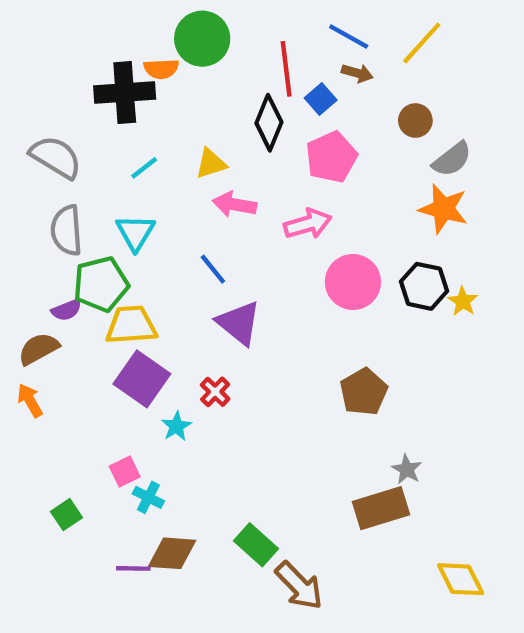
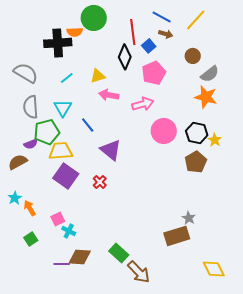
blue line: (213, 269) -> (88, 125), moved
brown pentagon: (364, 392) -> (196, 162), moved
orange arrow: (30, 400) -> (30, 208), moved
cyan star: (176, 426) -> (15, 198), moved

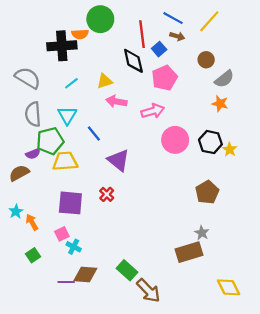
black diamond: (125, 57) -> (133, 61), turned -35
orange star: (206, 97) -> (220, 104), size x0.7
brown pentagon: (196, 162) -> (207, 192), moved
purple square: (66, 176) -> (70, 203), moved, turned -30

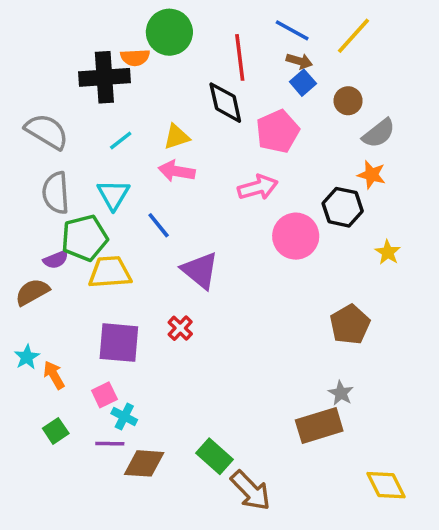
blue square: (159, 49) -> (303, 83), moved
pink arrow: (116, 101) -> (177, 171), moved
black hexagon: (210, 142) -> (343, 207), moved
purple line: (66, 282) -> (110, 444), moved

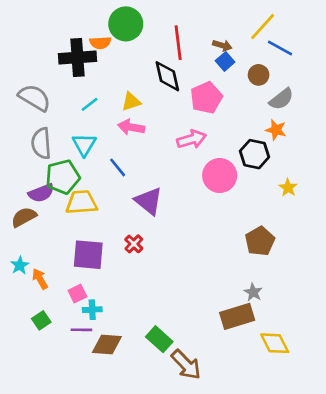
blue line: (292, 30) -> (280, 48), moved
purple semicircle: (56, 260) -> (41, 193), size x1.4
cyan cross: (124, 417) -> (92, 310), turned -30
yellow diamond: (386, 485) -> (275, 343), moved

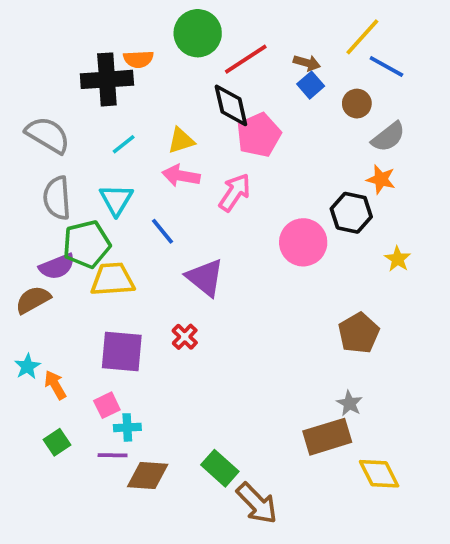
green circle: (126, 24) -> (198, 33), moved
red line: (178, 43) -> (246, 59), turned 64
pink pentagon: (206, 98) -> (259, 135), moved
pink arrow: (191, 139) -> (235, 192), moved, turned -40

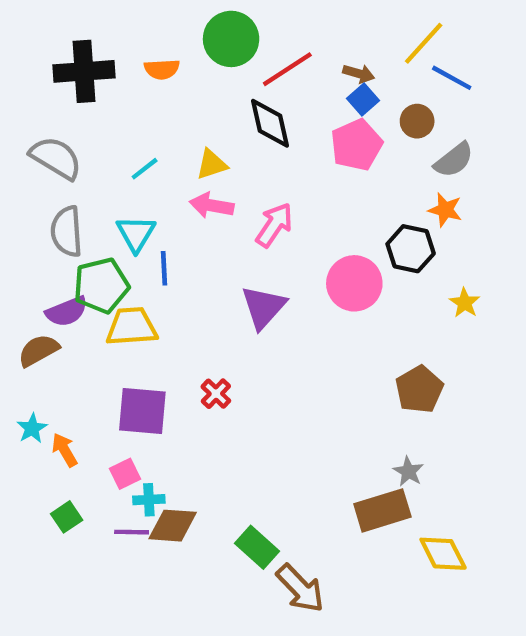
black cross: (107, 79) -> (84, 71), moved
pink pentagon: (259, 135) -> (357, 145), moved
blue line: (162, 231) -> (164, 268), moved, turned 36
purple triangle: (205, 278) -> (263, 307), moved, turned 33
brown diamond: (148, 476) -> (173, 526), moved

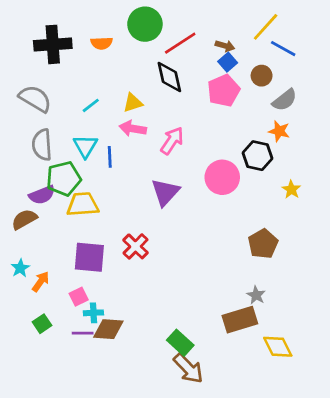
blue line: (164, 268) -> (110, 157), moved
red cross: (216, 394) -> (135, 246), size x1.4
orange arrow: (65, 450) -> (41, 282), turned 65
green rectangle: (257, 547) -> (180, 343), moved

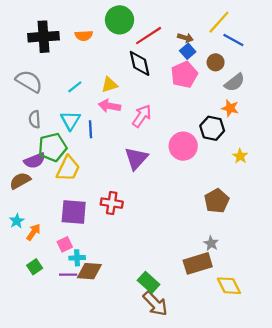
gray semicircle: (42, 145) -> (35, 119), size x0.7
yellow trapezoid: (83, 204) -> (68, 168), turned 120
red cross: (135, 246) -> (112, 203), turned -35

